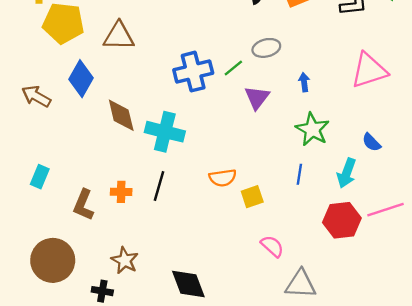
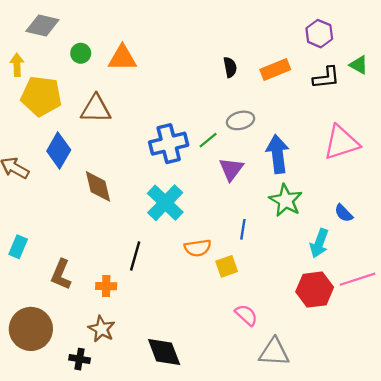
blue arrow: (304, 82) -> (278, 154), size x2.0
cyan cross: (165, 132) -> (165, 203), moved, turned 30
blue line: (299, 174) -> (243, 229), moved
orange cross: (121, 192) -> (106, 286), moved

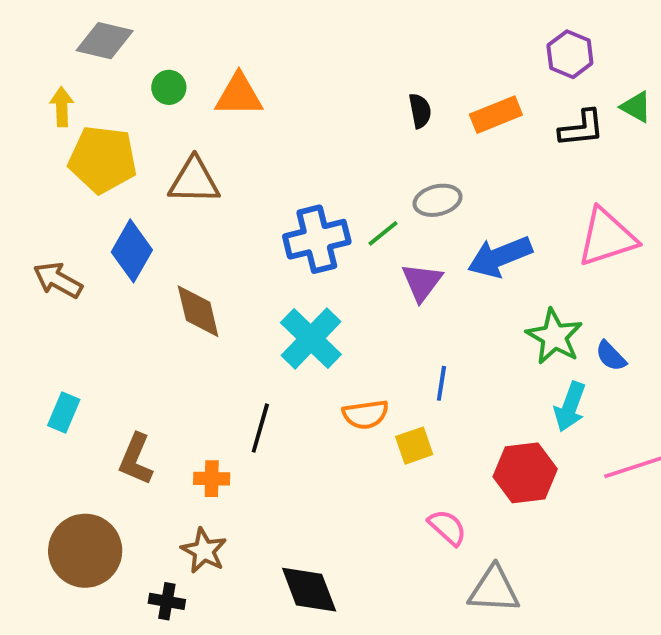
blue arrow: (278, 154) -> (500, 257), turned -105
green star: (286, 200) -> (554, 337), moved
red hexagon: (315, 290) -> (525, 473), moved

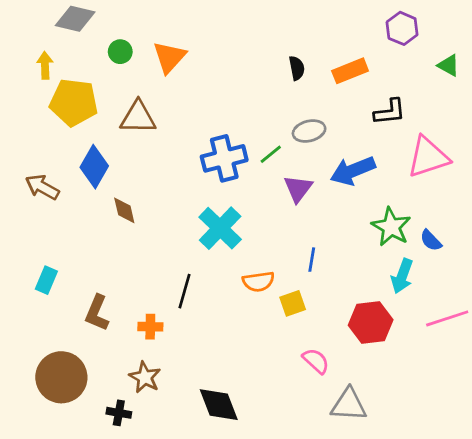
orange triangle: (239, 95) -> (169, 57), turned -48
black L-shape: (582, 128) -> (390, 112), moved
brown diamond: (198, 311) -> (124, 210), moved, size x0.7

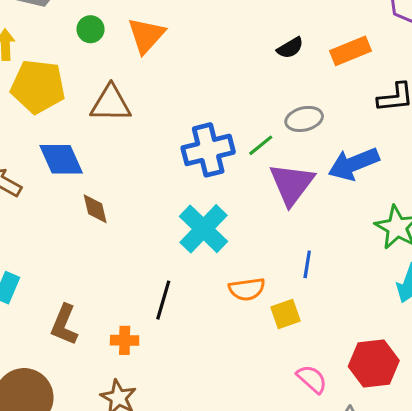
black semicircle: (297, 68) -> (290, 48), turned 70
blue diamond: (94, 167) -> (61, 159), turned -54
purple triangle: (298, 188) -> (292, 184), size x1.4
red hexagon: (371, 323) -> (374, 363), moved

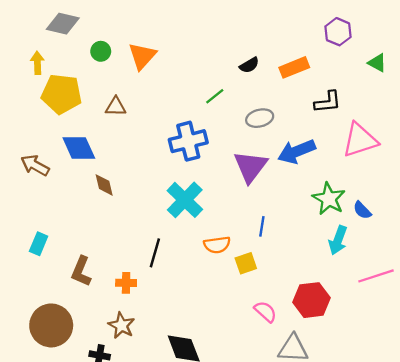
brown triangle: (111, 103) -> (116, 107), size x0.7
green line: (261, 145) -> (215, 96), moved

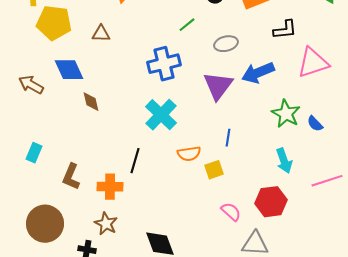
cyan arrow: (338, 240) -> (284, 161), moved, turned -40
orange cross: (126, 283) -> (110, 187), size x1.4

